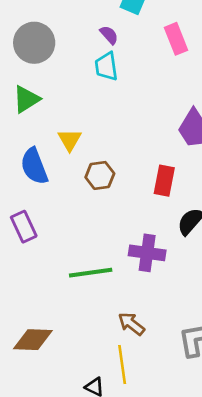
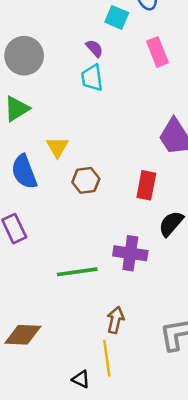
brown arrow: (131, 324) -> (115, 320), turned 65

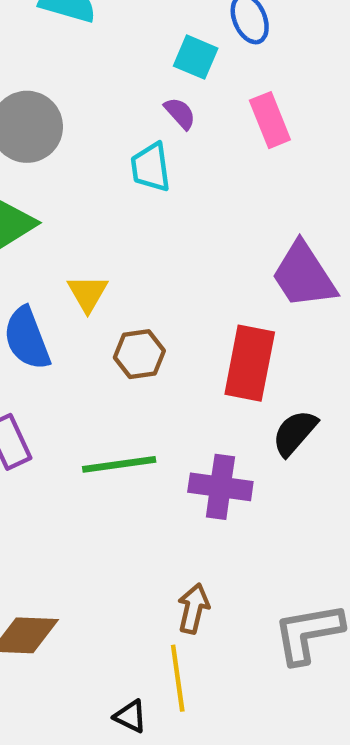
purple semicircle: (94, 48) -> (180, 113), moved
red rectangle: (146, 185) -> (250, 363), size x1.4
green line: (77, 272) -> (119, 464), moved

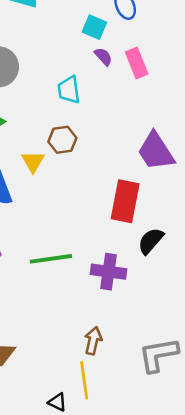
purple semicircle: (180, 113) -> (103, 57), moved
brown hexagon: (139, 354) -> (62, 140), moved

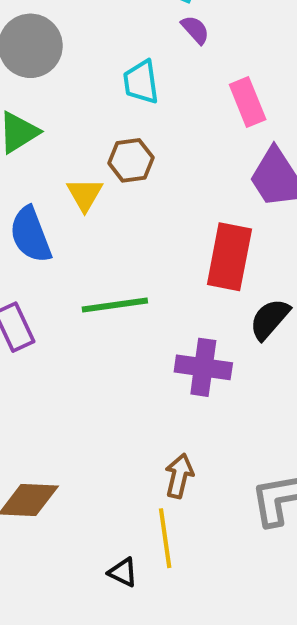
pink rectangle: (137, 63) -> (248, 102), moved
green line: (51, 259) -> (115, 305), moved

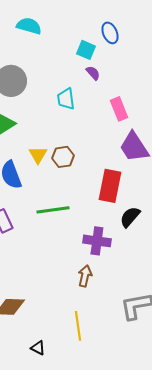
brown hexagon: (131, 160) -> (63, 157), moved
brown arrow: (179, 476) -> (85, 276), moved
black triangle: (123, 572) -> (38, 348), moved

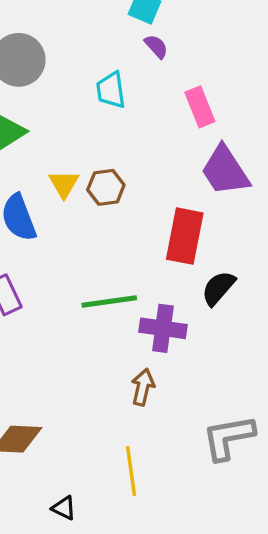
green line: (53, 210) -> (109, 302), moved

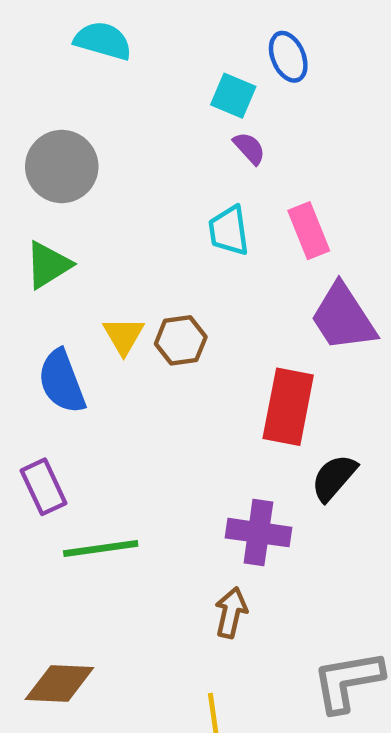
cyan trapezoid: (111, 90) -> (229, 231), moved
green line: (109, 302) -> (101, 549), moved

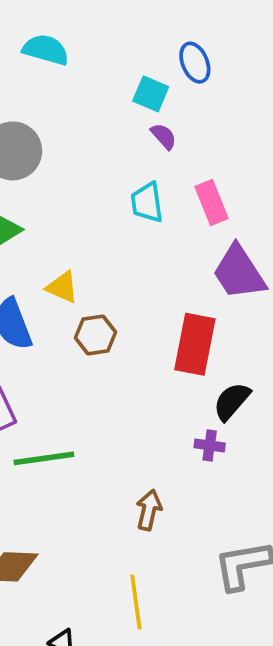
yellow triangle: (124, 336) -> (62, 287), turned -36
brown hexagon: (181, 340) -> (95, 335), moved
purple cross: (258, 533) -> (210, 445), moved, size x0.6

